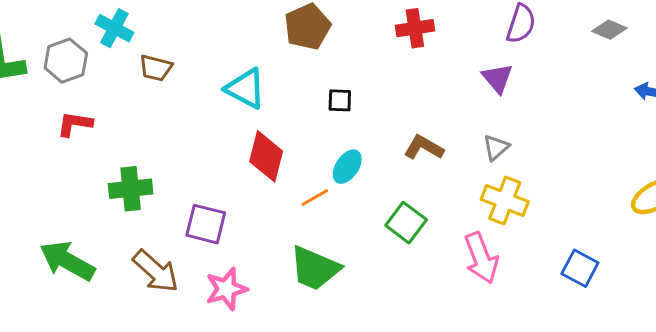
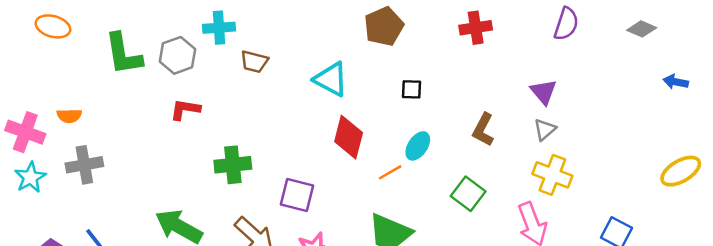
cyan cross: (114, 28) -> (219, 28), turned -32
purple triangle: (497, 78) -> (544, 92), moved
brown L-shape: (424, 147) -> (483, 130), turned -92

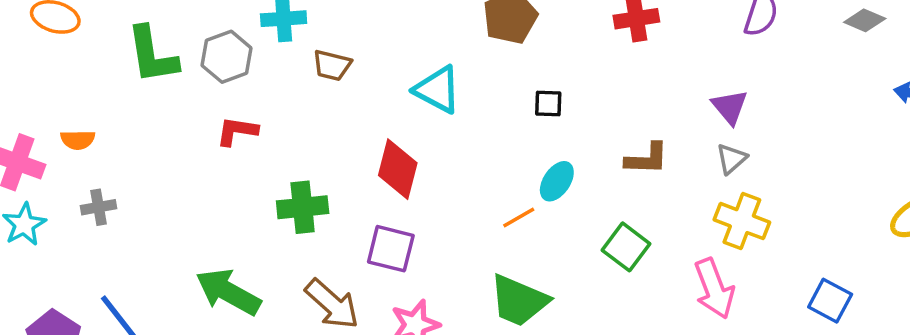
brown L-shape: (483, 130) -> (647, 159), turned -116
red diamond: (349, 137) -> (398, 169), moved
gray cross: (84, 165) -> (99, 207), size x0.7

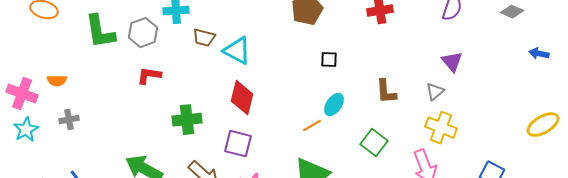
cyan triangle: (437, 90) -> (237, 51), moved
purple triangle: (730, 107) -> (452, 62), moved
brown L-shape: (647, 159) -> (386, 92), turned 84

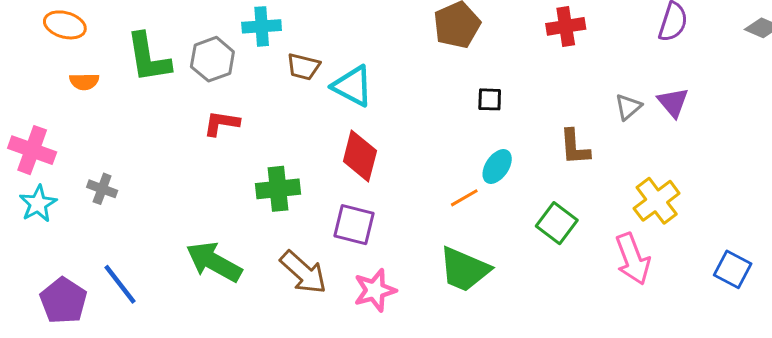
orange semicircle: (57, 81) -> (84, 82), moved
gray triangle: (435, 92) -> (628, 107), moved
gray cross: (69, 120) -> (102, 189), turned 30
yellow cross: (441, 128) -> (657, 201), turned 32

